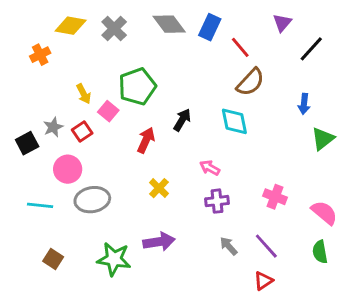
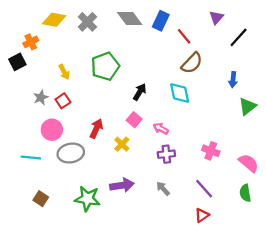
pink square: (108, 111) -> (134, 120), moved
red arrow: (146, 140) -> (96, 129), moved
black square: (27, 143) -> (17, 62), moved
gray arrow: (229, 246) -> (163, 189), moved

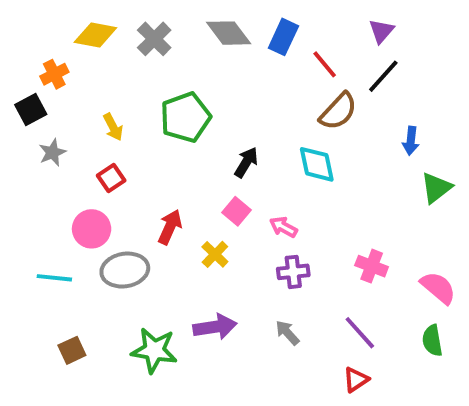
black line: (239, 37) -> (383, 76), moved
gray star: (41, 97) -> (52, 153), moved
brown square: (41, 199) -> (72, 350), turned 32

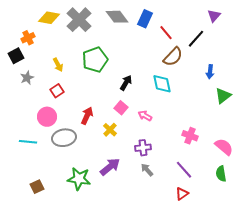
purple triangle: (381, 31) -> (214, 16), moved
gray cross: (154, 39) -> (79, 20), size x1.4
purple cross: (293, 272) -> (143, 148), moved
purple arrow: (215, 327) -> (110, 167), turned -30
brown square: (72, 350) -> (37, 187), moved

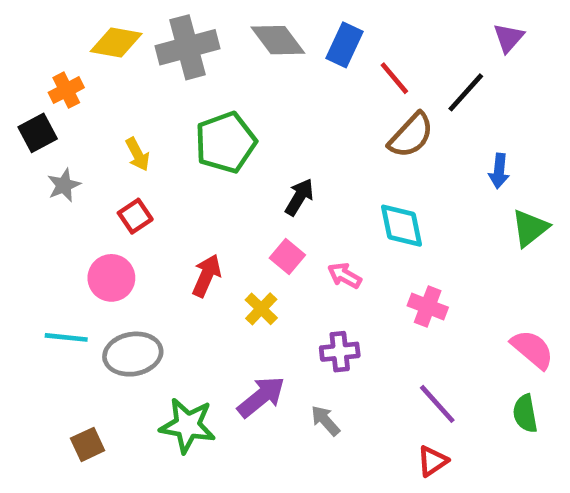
gray cross: (79, 20) -> (187, 47), turned 30
cyan diamond: (162, 84) -> (402, 226), moved
pink cross: (190, 136) -> (428, 306), moved
gray ellipse: (64, 138) -> (133, 354), moved
gray arrow: (147, 170) -> (325, 421), moved

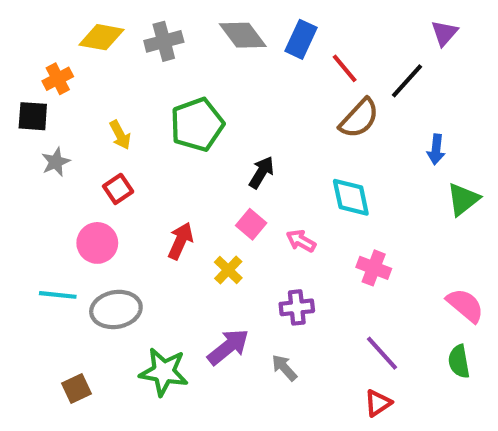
gray cross: (187, 47) -> (164, 41), size x0.7
black square: (38, 133) -> (33, 116), turned 32

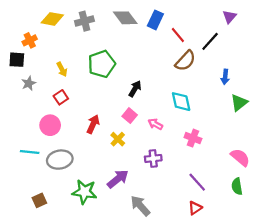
gray arrow: (284, 368) -> (140, 206), moved, size x1.5

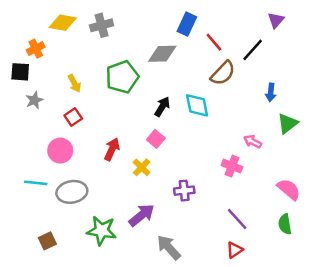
gray diamond: (125, 18) -> (162, 54), moved, turned -55
cyan diamond: (181, 102) -> (197, 105), moved
pink arrow: (155, 124) -> (253, 142), moved

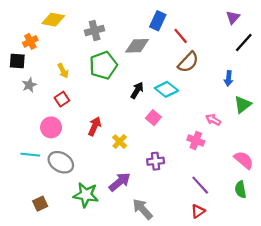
gray cross: (102, 25) -> (95, 30), moved
black line: (253, 50) -> (244, 42), moved
cyan diamond: (197, 105) -> (166, 89), turned -40
pink square: (156, 139) -> (153, 118), moved
gray ellipse: (72, 192) -> (61, 162), turned 40

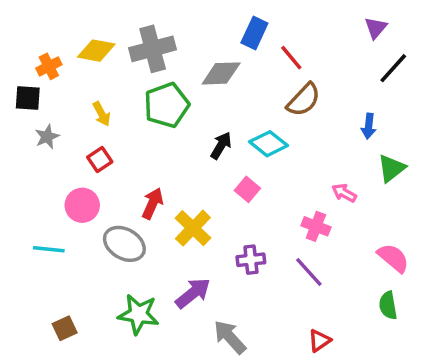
yellow diamond: (53, 20) -> (96, 51), moved
gray cross: (95, 30) -> (153, 49), size x1.4
yellow cross: (120, 142) -> (193, 228), size x1.5
gray ellipse: (61, 162) -> (124, 244), moved
purple line: (200, 185) -> (309, 272), moved

